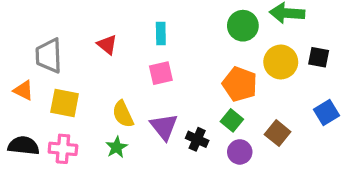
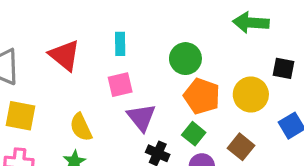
green circle: (243, 26) -> (185, 59), moved
red triangle: (107, 45) -> (65, 55), size x1.5
yellow circle: (281, 62) -> (251, 95), moved
purple triangle: (164, 127) -> (141, 117), moved

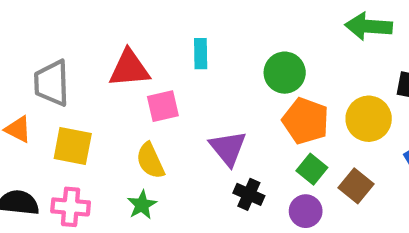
red triangle: (65, 55) -> (129, 68), turned -44
pink square: (120, 85) -> (163, 106), moved
green square: (194, 134) -> (312, 169), moved

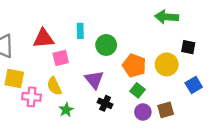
green circle: (285, 73) -> (106, 45), moved
brown square: (356, 186) -> (166, 110), moved, turned 35
green star: (142, 205) -> (66, 110), moved
pink cross: (71, 207) -> (32, 97), moved
purple circle: (306, 211) -> (143, 112), moved

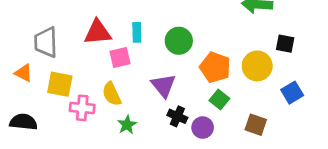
cyan rectangle: (80, 31) -> (137, 32), moved
brown square: (166, 110) -> (256, 125), turned 35
purple circle: (143, 112) -> (203, 128), moved

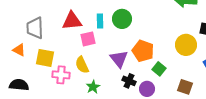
green circle: (179, 41) -> (122, 19), moved
orange pentagon: (215, 67) -> (143, 51), moved

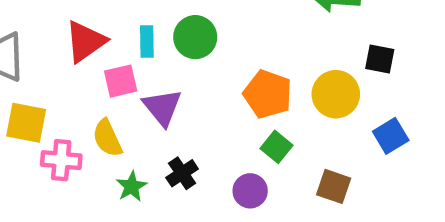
red triangle: (72, 21) -> (85, 41), turned -30
orange pentagon: (143, 51) -> (268, 94), moved
purple triangle: (119, 59) -> (162, 107), moved
black cross: (129, 81) -> (182, 173), moved, turned 32

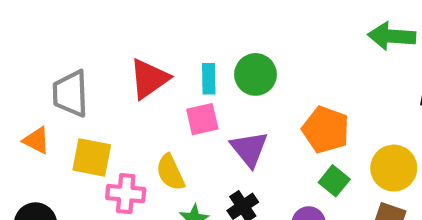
pink square: (121, 81) -> (202, 119), moved
yellow circle: (336, 94) -> (394, 168), moved
purple triangle: (162, 107) -> (249, 149), moved

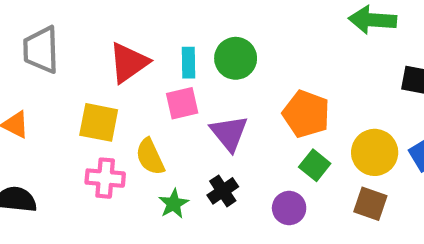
gray trapezoid: (70, 94) -> (41, 50), moved
yellow square: (92, 157) -> (99, 122), moved

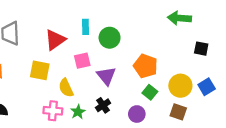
cyan rectangle: (189, 63) -> (86, 27), moved
pink cross: (105, 178) -> (53, 111), moved

